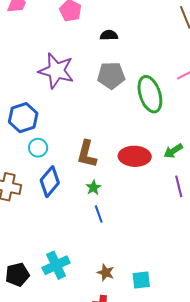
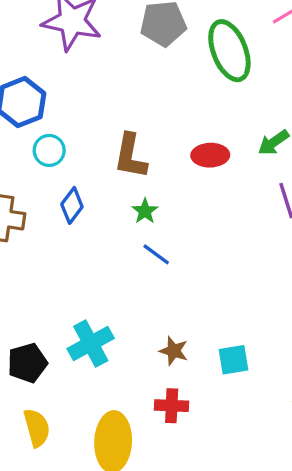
red ellipse: (135, 156) -> (210, 155), size x0.7
blue diamond: (50, 182) -> (72, 205), size x0.7
blue line: (99, 214) -> (156, 254), turned -30

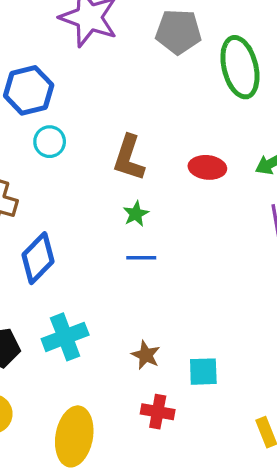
blue diamond: (72, 205) -> (38, 258), moved, size x1.4
blue line: (156, 254) -> (141, 258), turned -44
red cross: (172, 406) -> (158, 412), moved

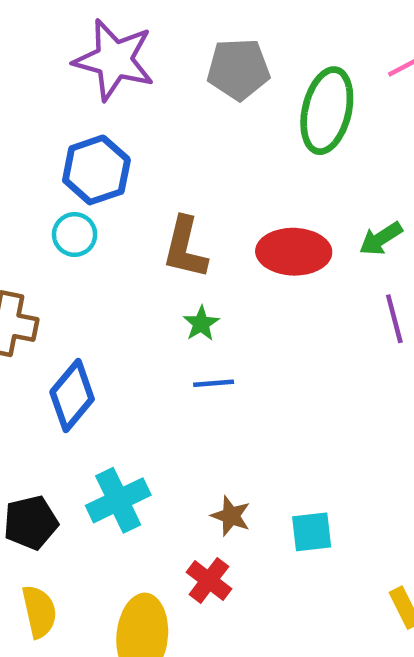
green ellipse: (240, 67) -> (327, 111), turned 32
blue hexagon: (29, 90) -> (96, 170), moved
red ellipse: (207, 167) -> (294, 252), size x1.4
red cross: (158, 412) -> (209, 580), moved, turned 32

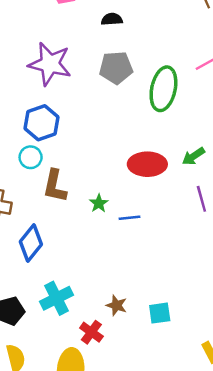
brown L-shape: (185, 248) -> (55, 186), moved
blue line: (214, 383) -> (130, 218), moved
red cross: (209, 580) -> (91, 332), moved

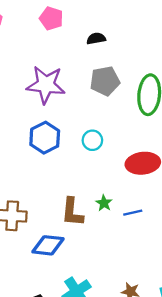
cyan circle: (31, 157) -> (92, 140), moved
brown L-shape: (55, 186) -> (72, 212), moved
blue diamond: (31, 243) -> (48, 245), turned 64

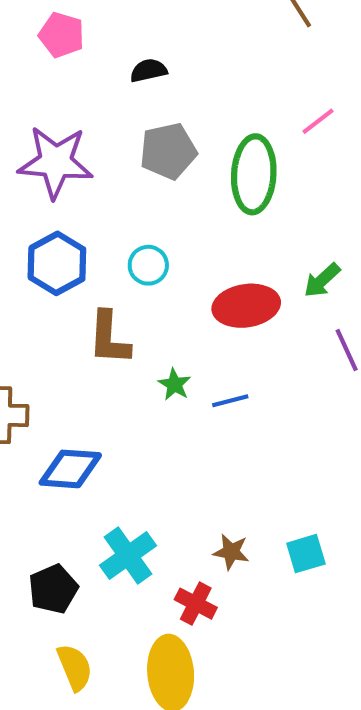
brown L-shape: (72, 212) -> (109, 338), moved

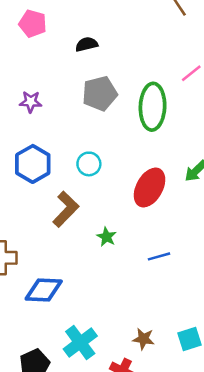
purple star: (56, 162) -> (31, 102), size x0.5
red ellipse: (246, 306) -> (150, 188), turned -51
brown L-shape: (109, 338) -> (66, 209), turned -138
blue line: (230, 401) -> (159, 256), moved

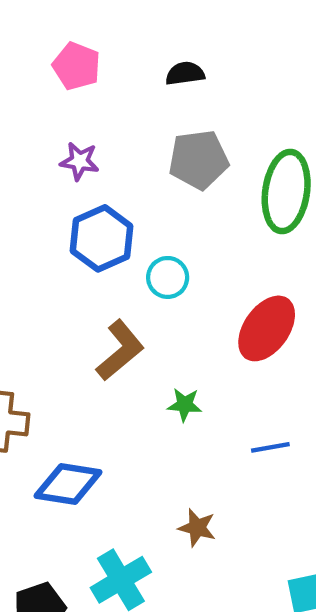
pink pentagon: (33, 24) -> (77, 66), moved
blue hexagon: (33, 164) -> (101, 238), moved
green star: (107, 237) -> (185, 405), turned -30
brown star: (143, 339) -> (197, 528), moved

